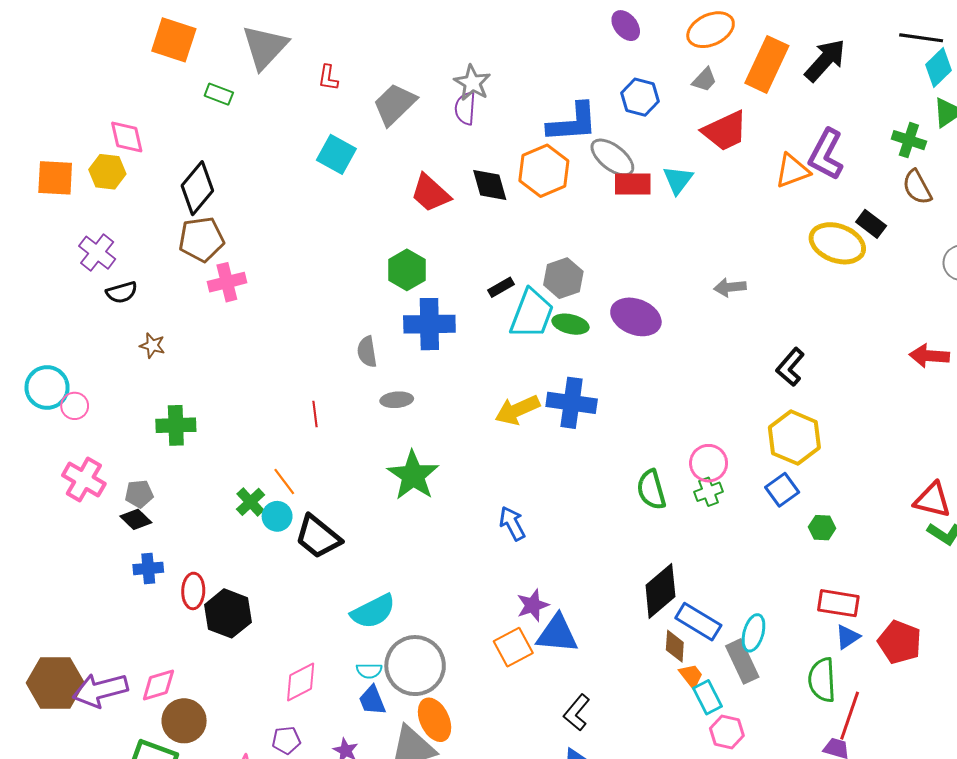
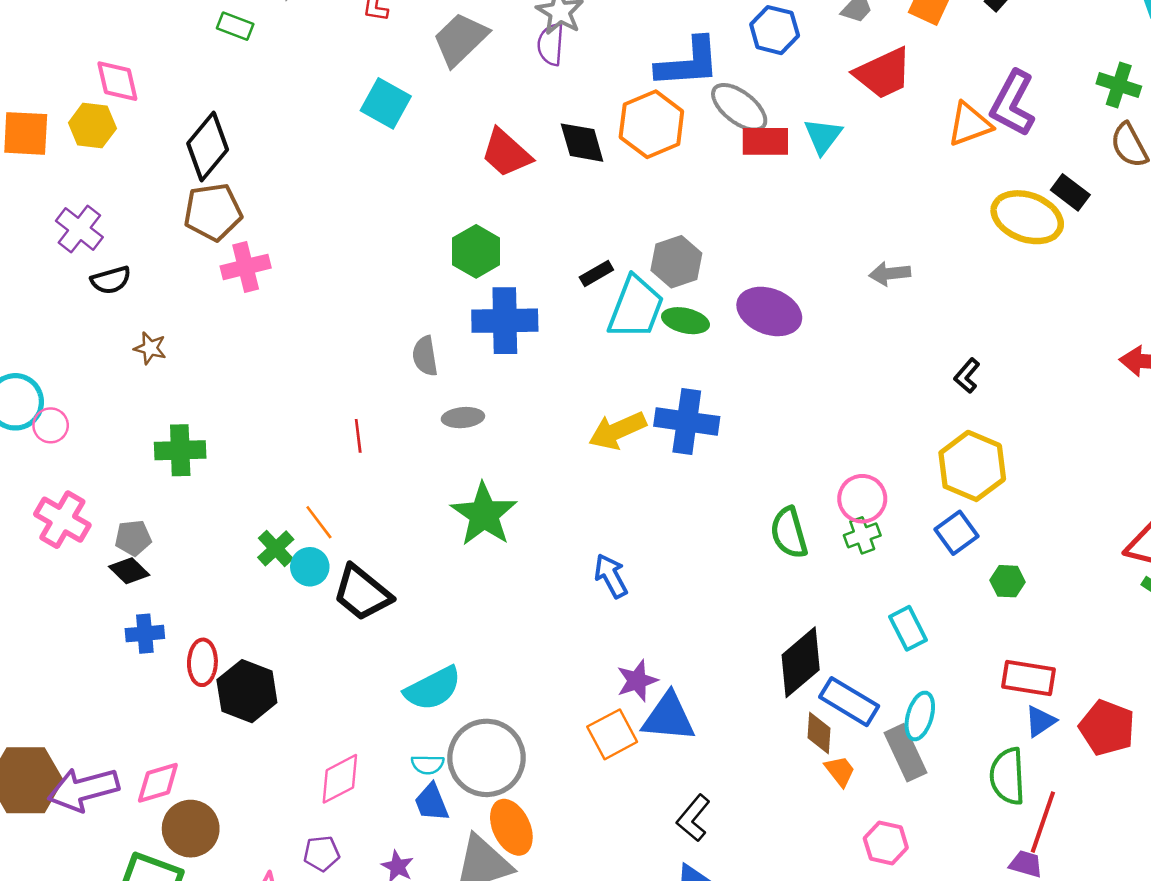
black L-shape: (790, 367) -> (967, 376), size x0.7
cyan rectangle: (707, 697) -> (908, 628), moved

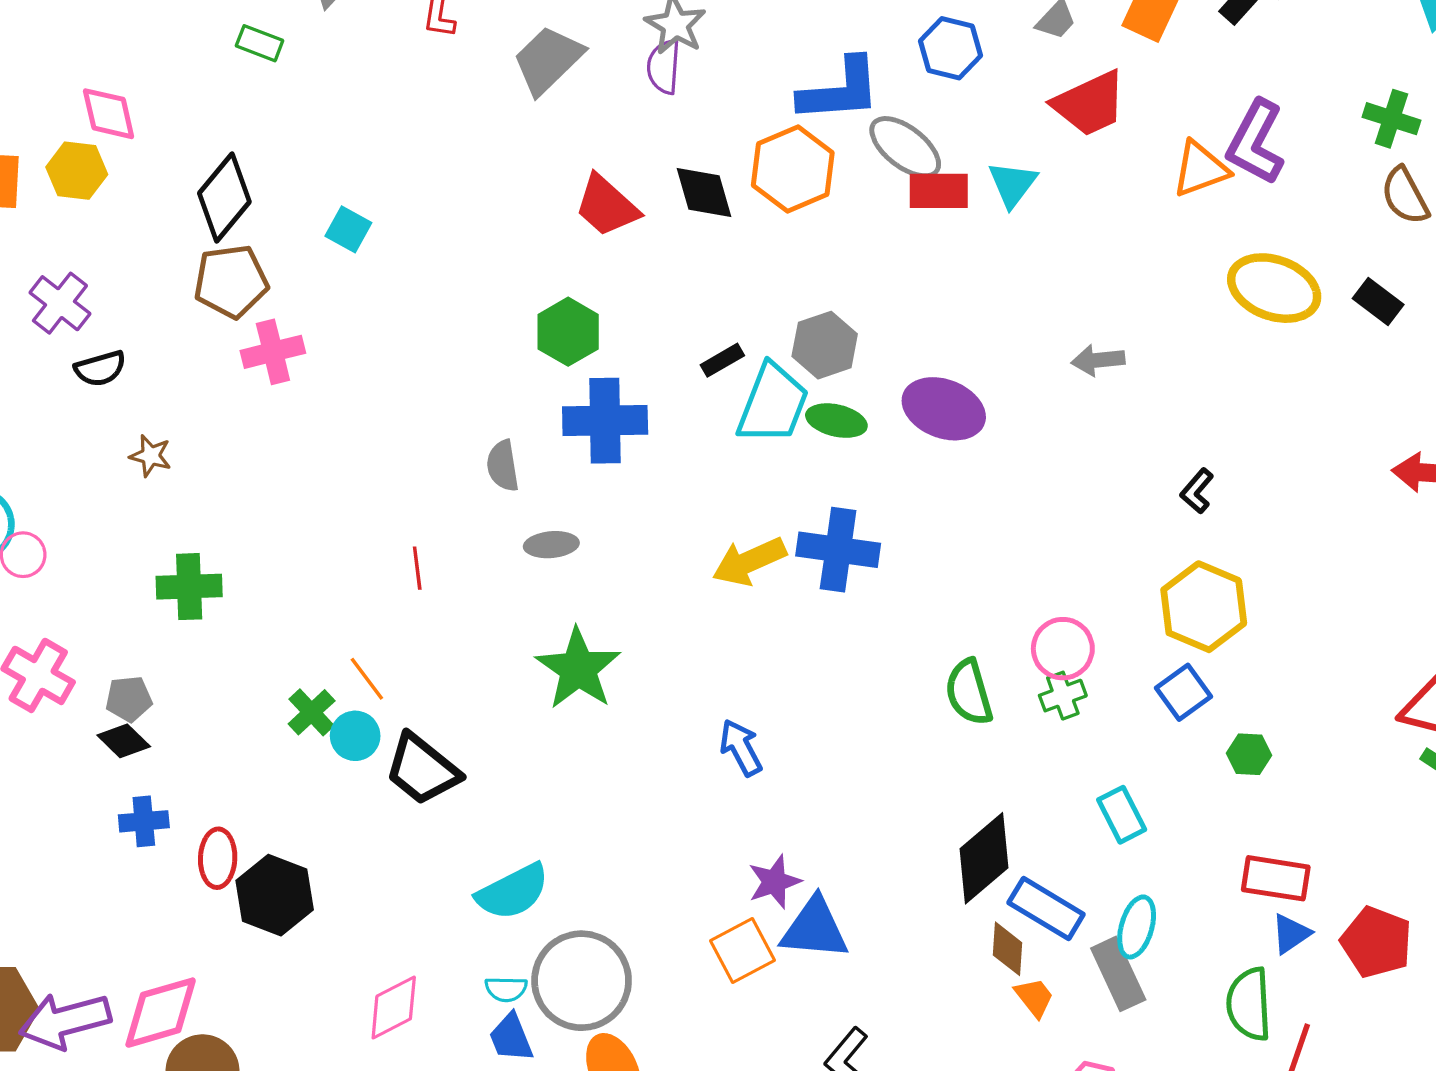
cyan square: (386, 103) -> (348, 229), moved, size x0.7
black rectangle: (1070, 192) -> (1378, 301), moved
pink diamond: (158, 783) -> (161, 1013), size x1.4

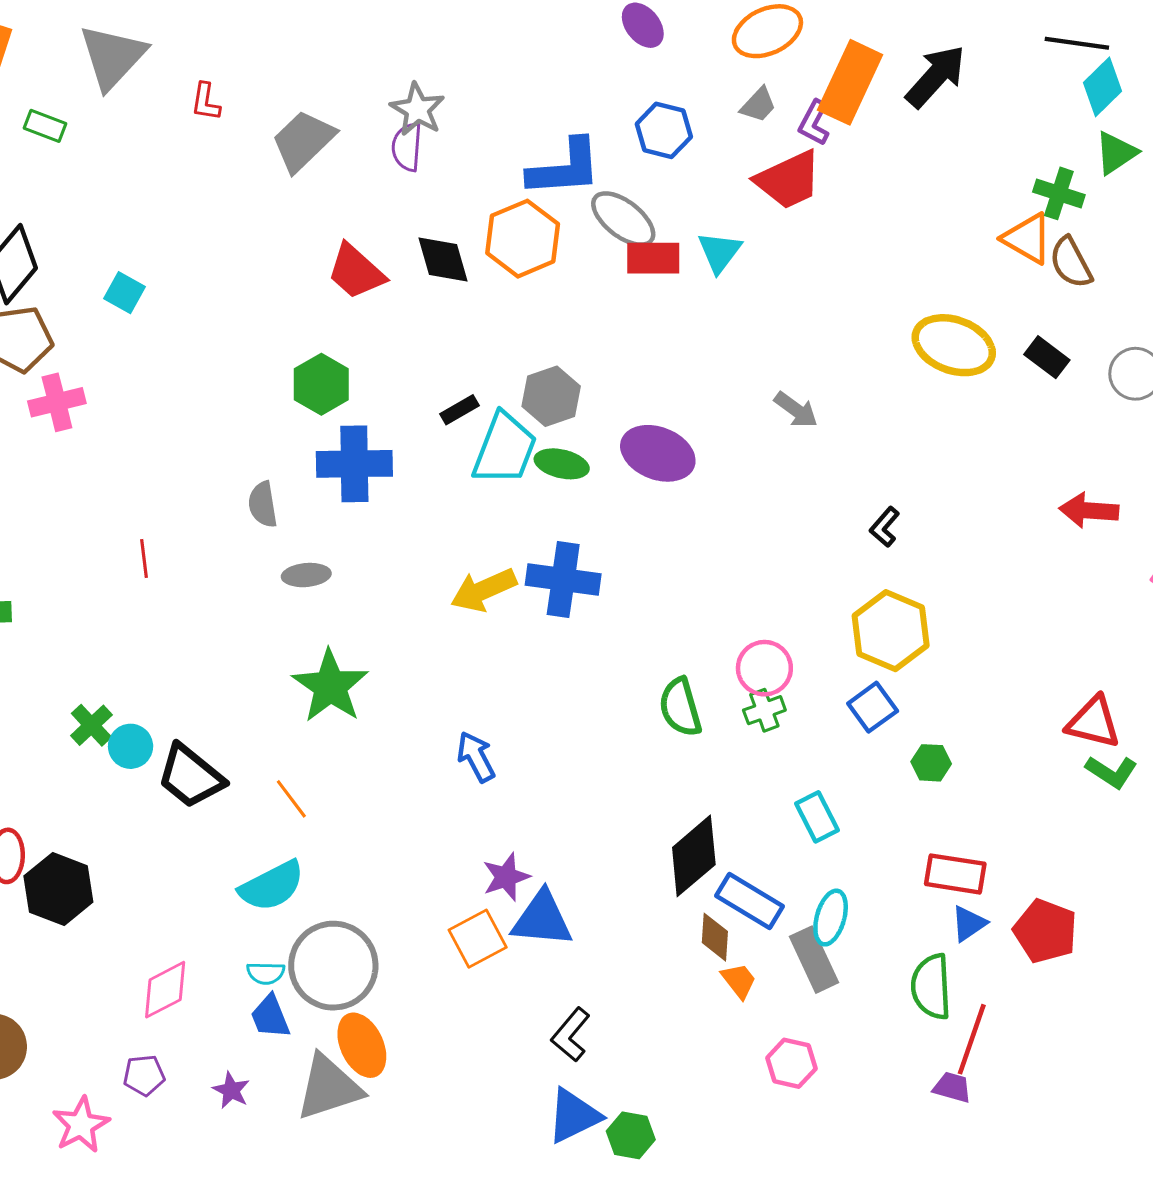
purple L-shape: (1256, 142) -> (814, 123), moved, size x0.6
orange triangle: (1200, 169) -> (1027, 239), moved, turned 50
gray arrow: (1098, 360) -> (796, 410), turned -138
red line: (417, 568) -> (144, 558), moved
orange line: (367, 679) -> (291, 799), moved

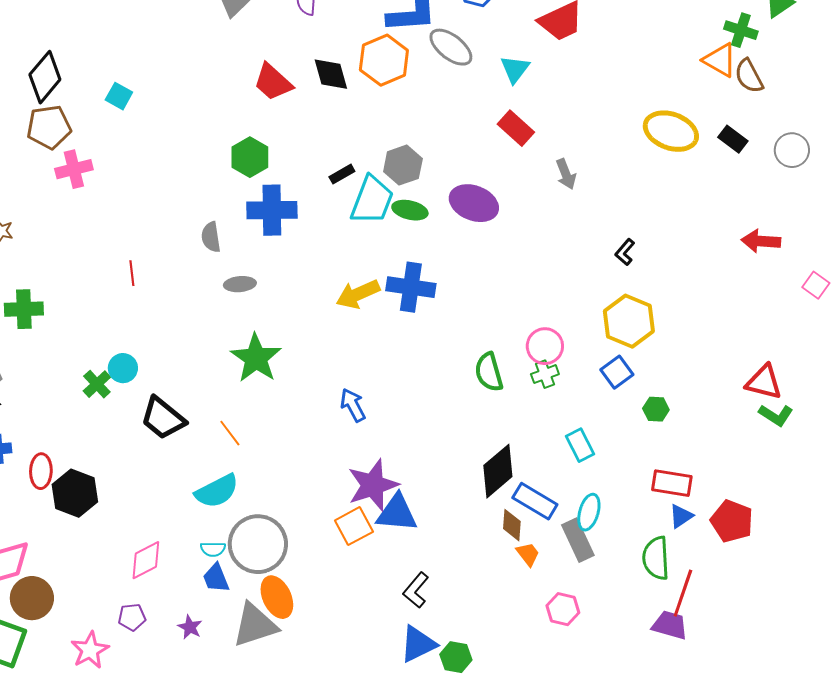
red rectangle: (653, 258) -> (516, 128), moved, turned 42
gray arrow: (796, 410) -> (566, 174), turned 32
cyan circle: (131, 746) -> (123, 368), moved
purple star: (506, 877) -> (373, 485), size x1.6
purple trapezoid: (952, 1087) -> (670, 625), size x1.4

